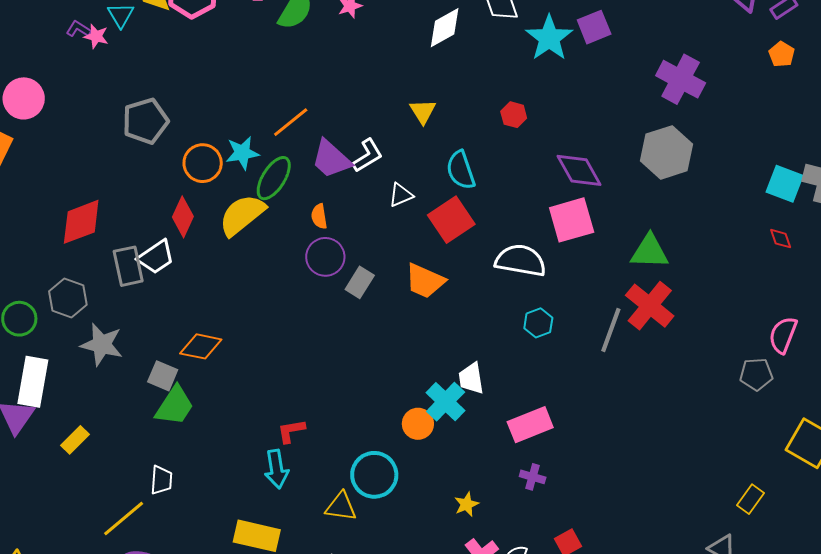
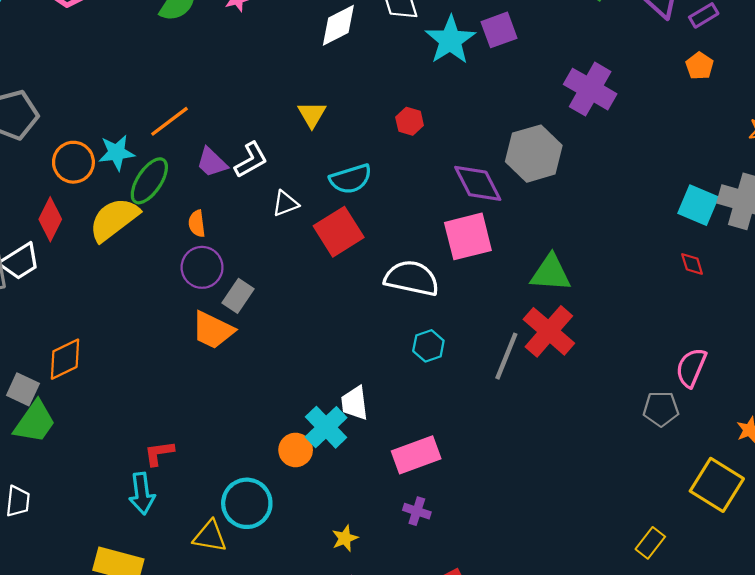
gray hexagon: (666, 152) -> (534, 154), moved
purple trapezoid: (331, 159) -> (212, 162), size x0.7
cyan semicircle: (461, 170) -> (351, 179), turned -90
orange trapezoid: (425, 281) -> (213, 330), moved
orange diamond: (201, 346) -> (65, 359), turned -39

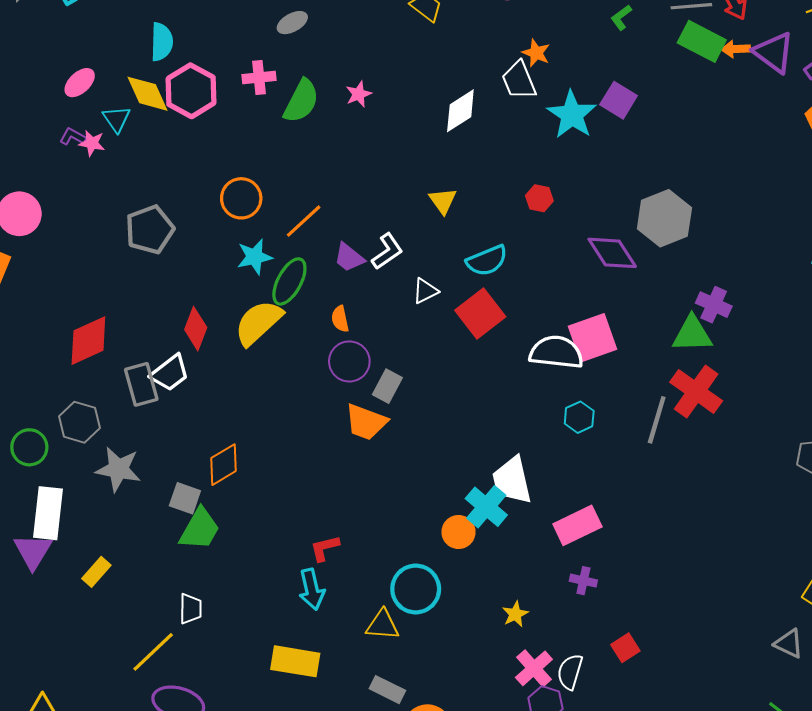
purple square: (499, 30) -> (619, 100), turned -33
purple cross: (590, 89) -> (714, 305), moved, size x0.7
orange circle: (73, 162) -> (241, 198), moved
pink square: (468, 236) -> (593, 338), moved
white trapezoid: (354, 403) -> (512, 480), size x1.4

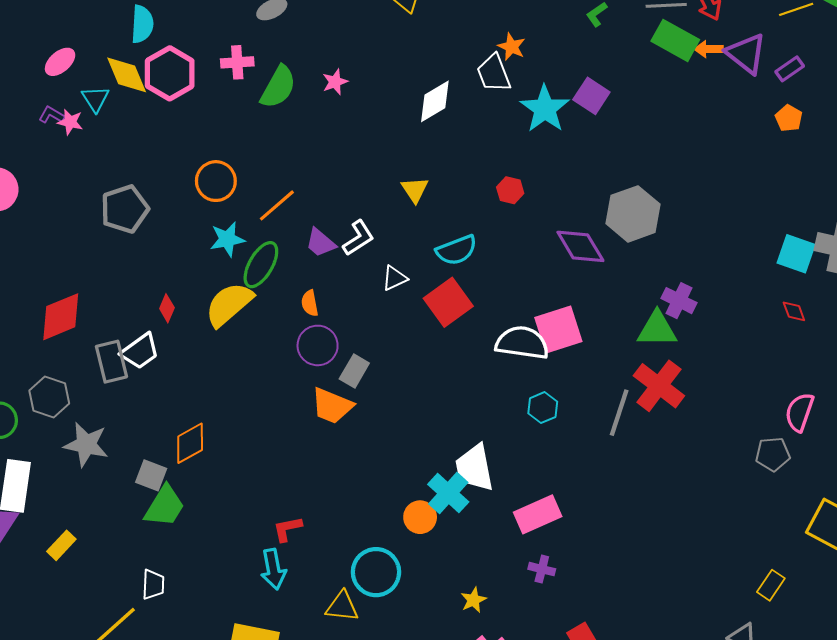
red diamond: (196, 329) -> (167, 308), size x0.7

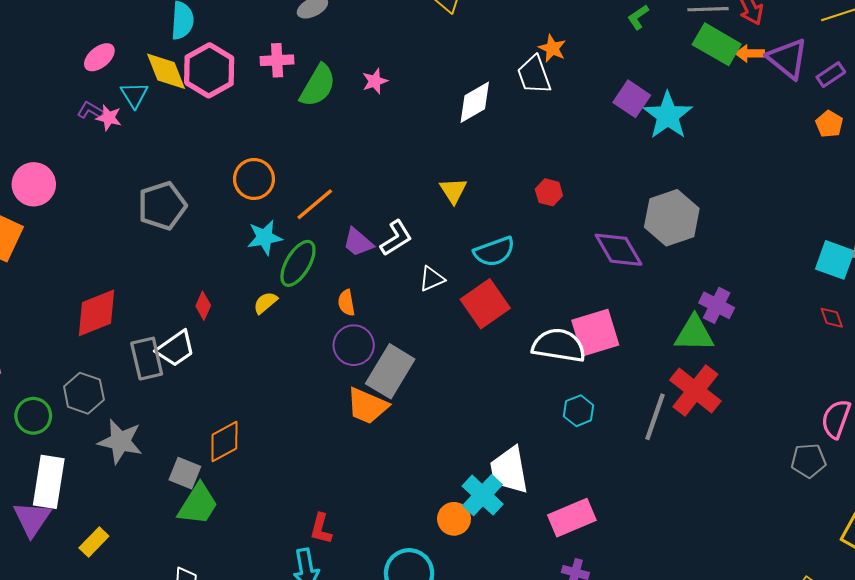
cyan star: (545, 109) -> (668, 115), moved
yellow semicircle: (229, 304) -> (265, 303), size x0.5
gray rectangle: (354, 371) -> (390, 371), size x1.6
red L-shape: (287, 529) -> (321, 529), turned -64

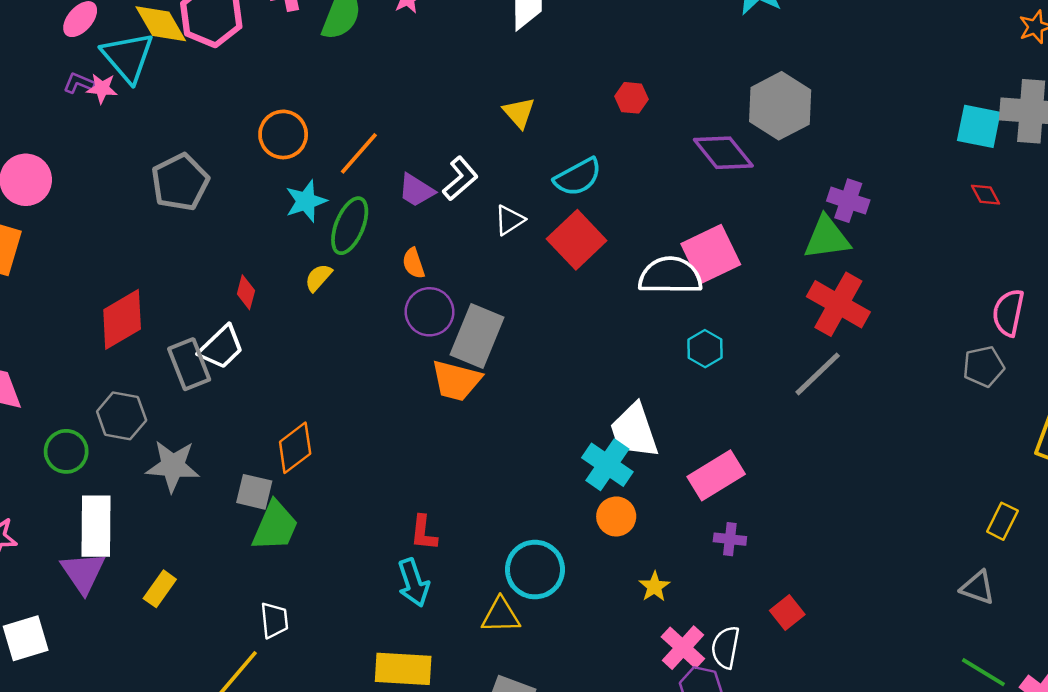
cyan triangle: (134, 95) -> (128, 57), size x1.6
gray line: (655, 417) -> (818, 374), moved, turned 36
orange circle: (454, 519) -> (616, 516), moved

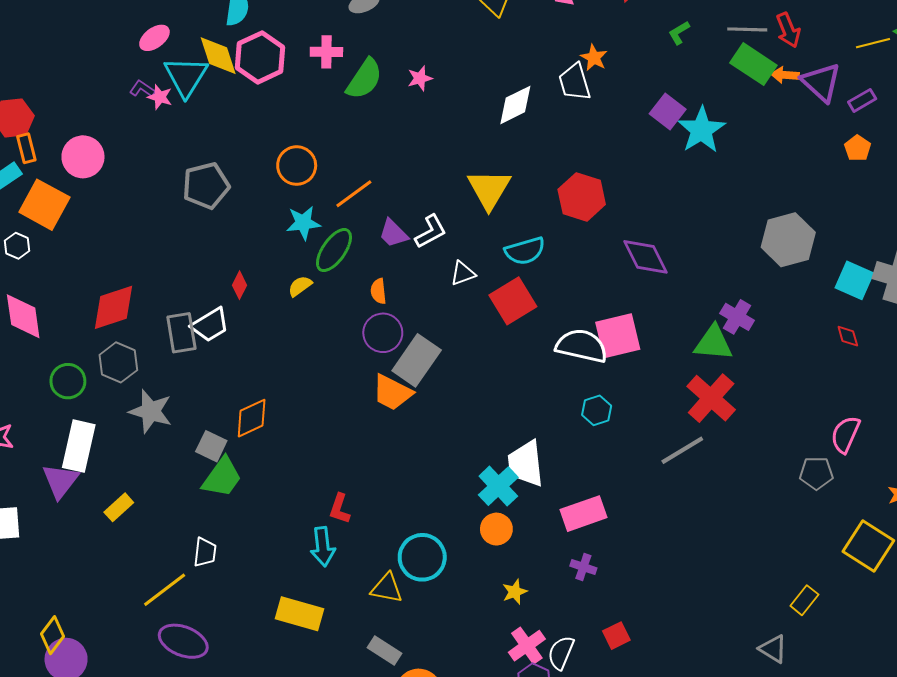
red hexagon: (632, 98) -> (582, 197), size x1.8
gray hexagon: (780, 106) -> (788, 240), moved
yellow triangle: (519, 113) -> (489, 189), size x1.6
red diamond: (122, 319) -> (114, 307), moved

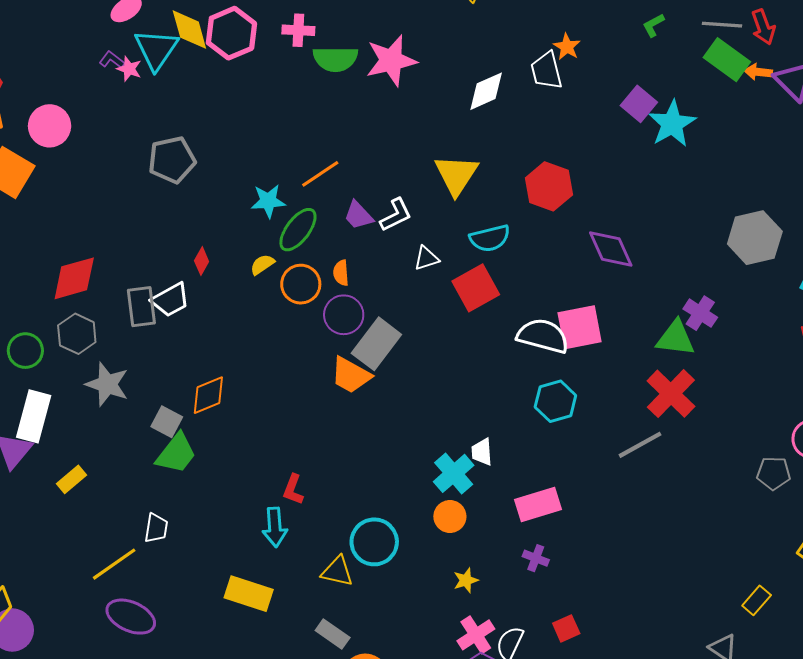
pink star: (420, 78) -> (391, 61), size x2.0
green semicircle: (364, 79) -> (335, 59), turned 54
orange circle: (297, 166) -> (301, 284), moved
cyan hexagon: (597, 410) -> (555, 401), size x1.4
white trapezoid: (526, 464) -> (482, 452), size x0.6

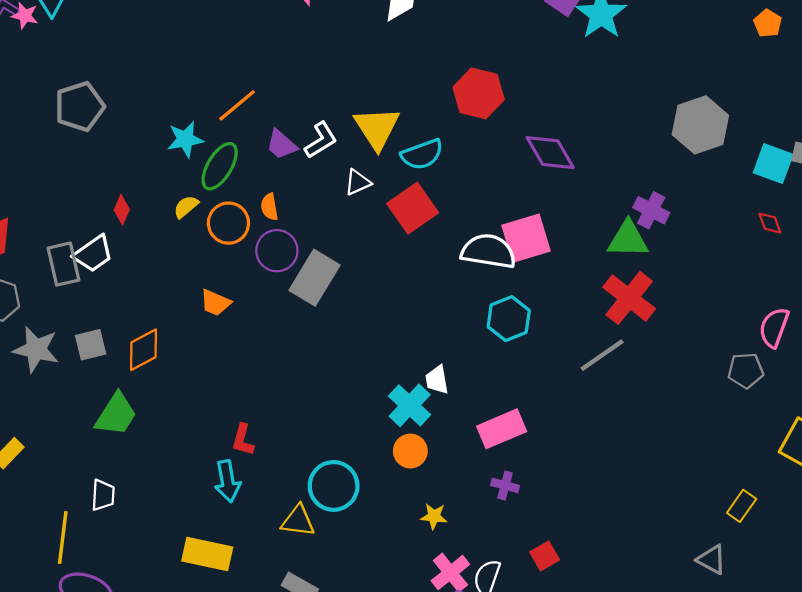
yellow triangle: (456, 175) -> (377, 128), moved
orange trapezoid: (351, 375) -> (215, 303), moved, size x0.7
gray square: (167, 422) -> (91, 345), moved, turned -36
yellow line: (114, 564) -> (63, 537), turned -42
yellow star: (466, 580) -> (434, 516), turned 30

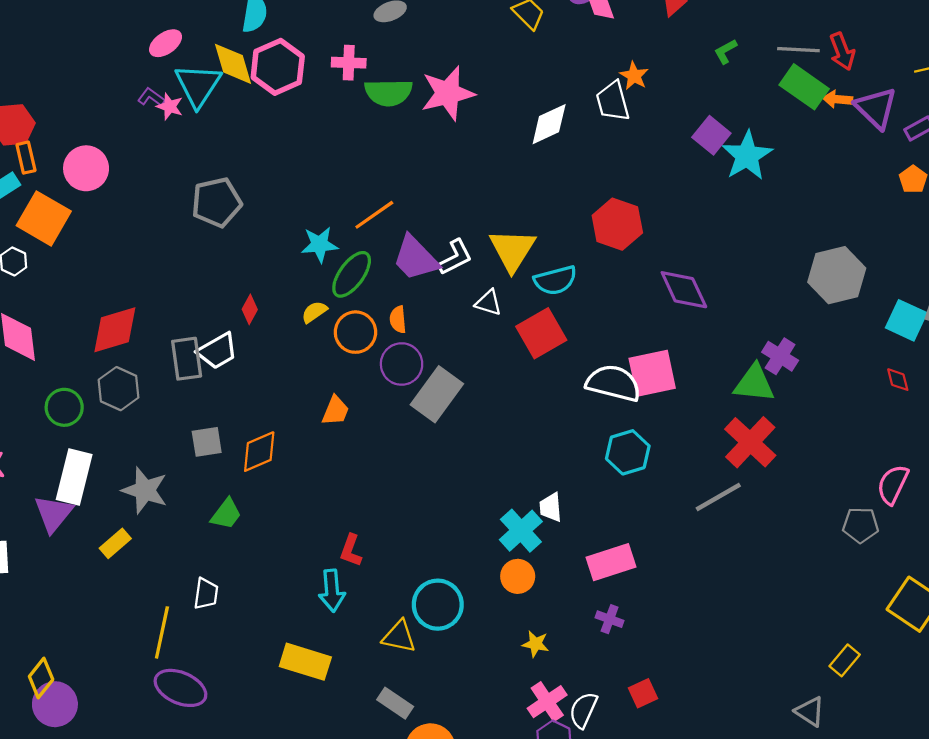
purple trapezoid: (282, 145) -> (416, 258), size x1.5
white triangle: (358, 182) -> (488, 303), turned 36
orange trapezoid: (215, 303) -> (335, 411), turned -96
gray star: (36, 349) -> (145, 490), moved
green trapezoid: (116, 414) -> (226, 514), size x0.7

